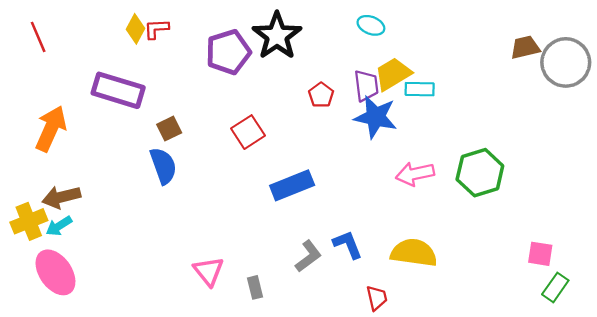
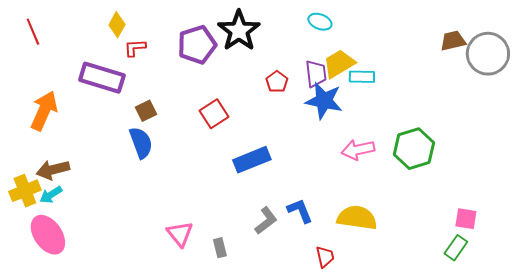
red L-shape: (156, 29) -> (135, 48), moved
green rectangle: (555, 287) -> (456, 248), moved

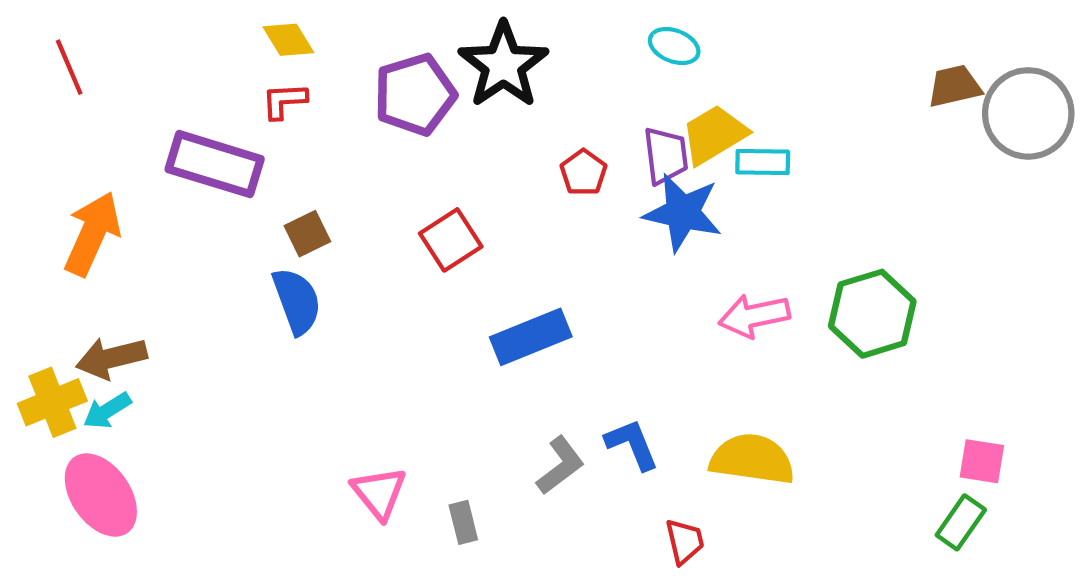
yellow diamond: (117, 25) -> (288, 40), moved, turned -60

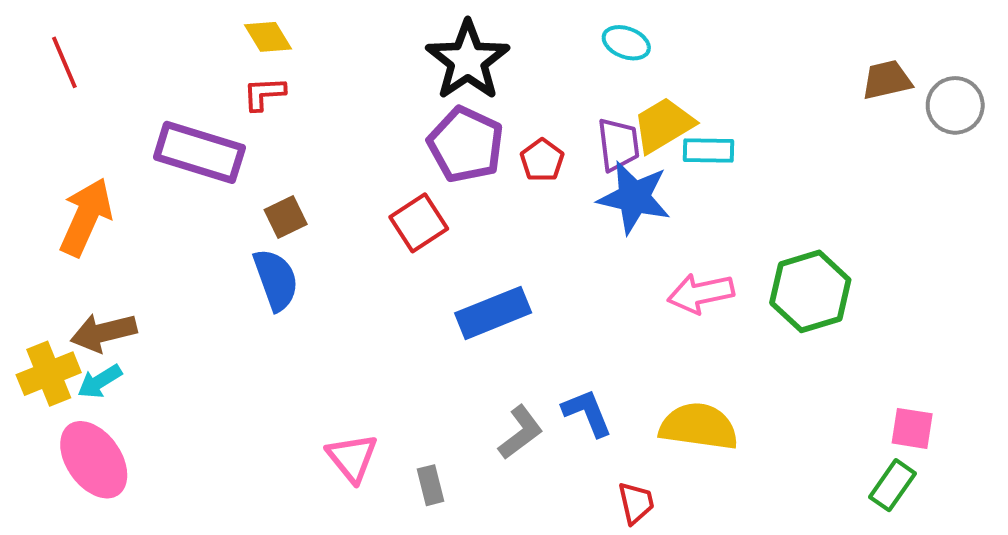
purple pentagon: (415, 95) -> (466, 145), moved, turned -30
gray circle: (1028, 113) -> (955, 105), size x0.7

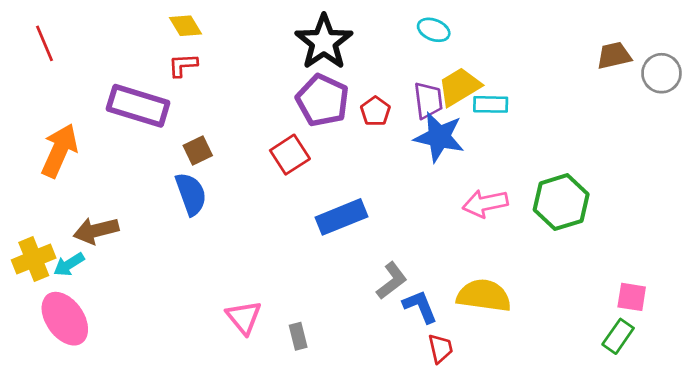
brown arrow: (104, 332) -> (96, 231), moved
blue L-shape: (587, 413) -> (420, 306), moved
gray L-shape: (521, 432) -> (392, 281), moved

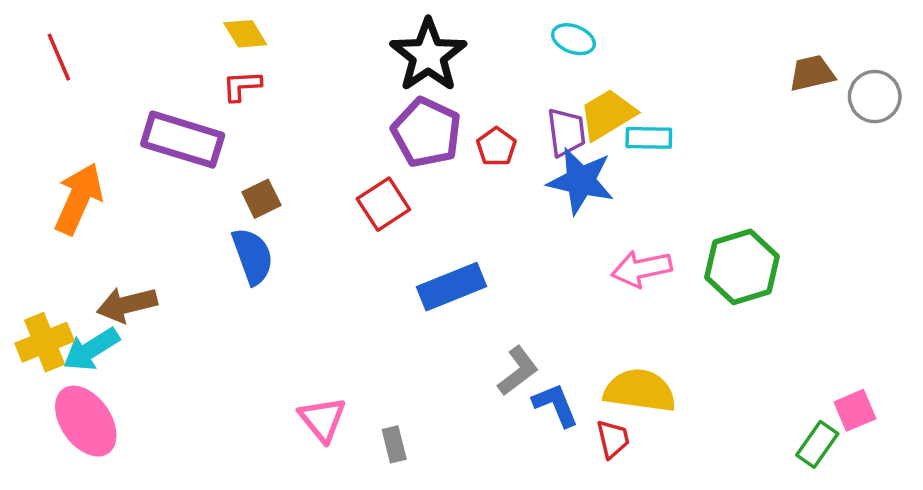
cyan arrow: (69, 264) -> (91, 349), size x1.4
pink square: (632, 297) -> (855, 410), moved, turned -32
red trapezoid: (440, 348) -> (613, 439), moved

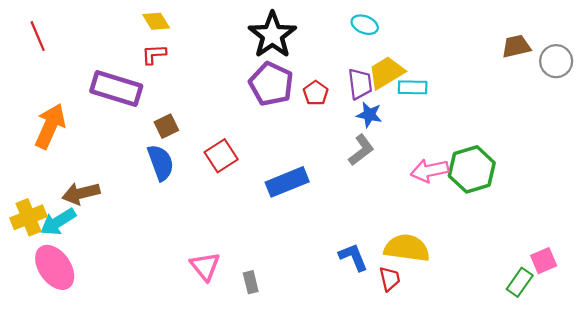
blue star: (581, 181) -> (369, 115), size x0.6
red square: (383, 204) -> (221, 156), moved
pink arrow: (642, 269) -> (430, 171), moved
gray L-shape: (518, 371) -> (361, 150), moved

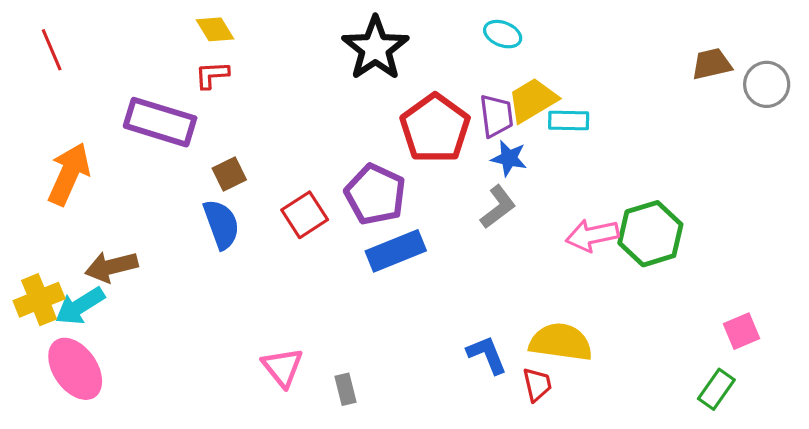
purple pentagon: (271, 84) -> (375, 194), moved
red pentagon: (316, 93) -> (435, 128), size x2.0
pink square: (544, 261) -> (742, 331), moved

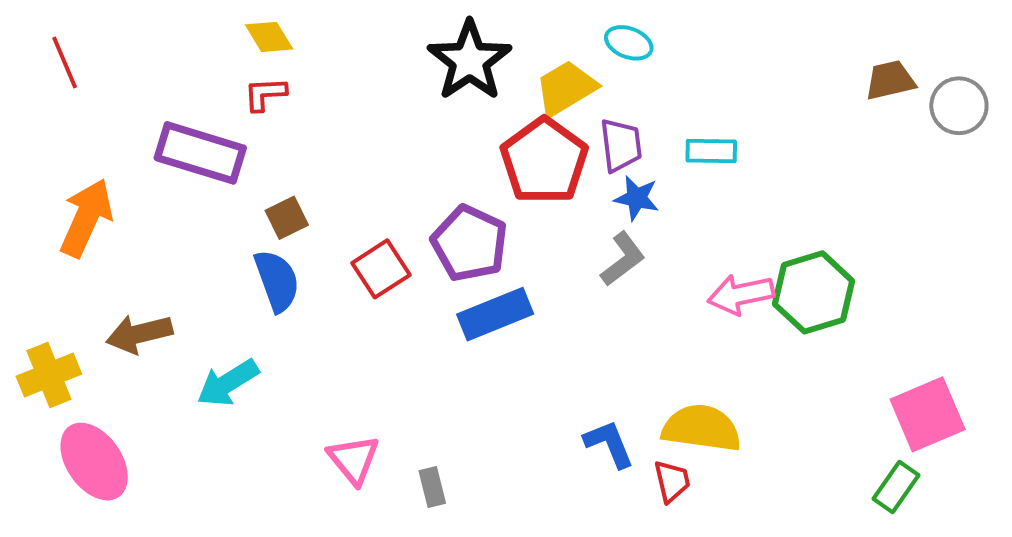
yellow trapezoid: (532, 100) -> (566, 88), moved
cyan arrow: (80, 306) -> (228, 383), moved
pink square: (742, 331) -> (928, 414), size x1.6

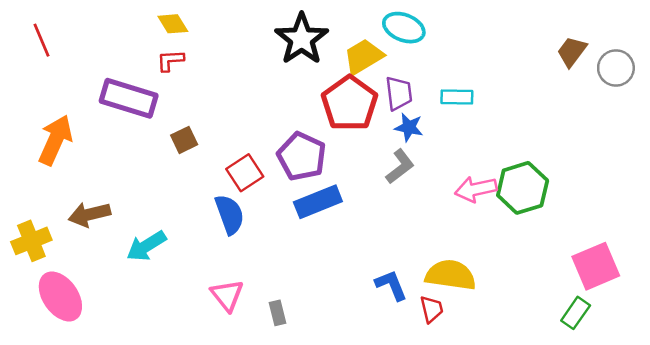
cyan ellipse: (629, 43) -> (404, 28), size x1.4
brown trapezoid: (890, 80) -> (572, 52), turned -40
blue semicircle: (277, 281) -> (230, 214), moved

